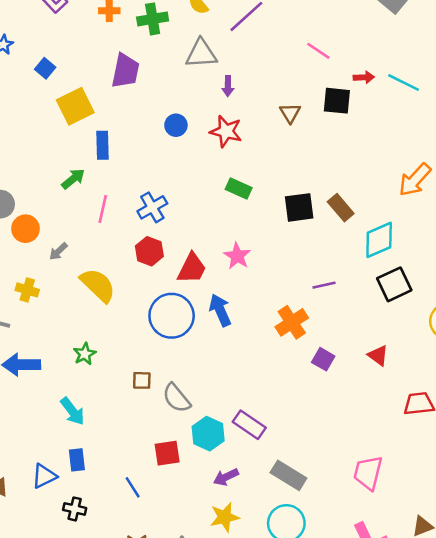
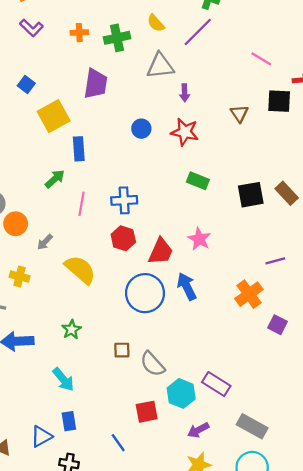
blue cross: (152, 207) -> (124, 200), turned 30

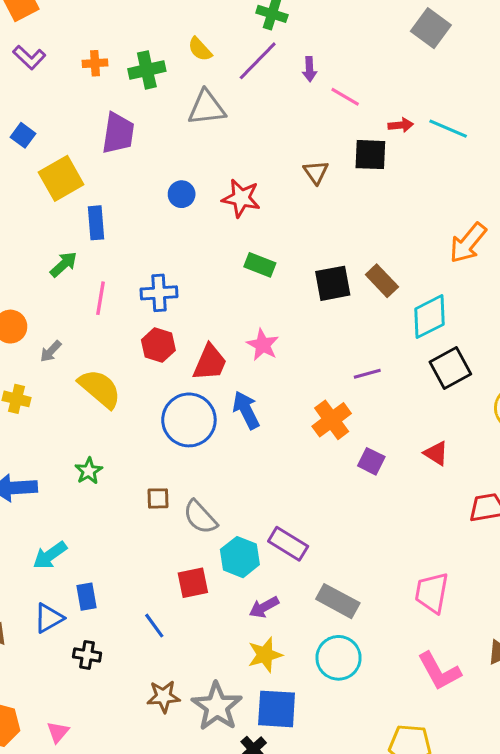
purple arrow: (185, 93) -> (310, 69), moved
cyan arrow: (63, 379) -> (50, 555), moved, turned 95

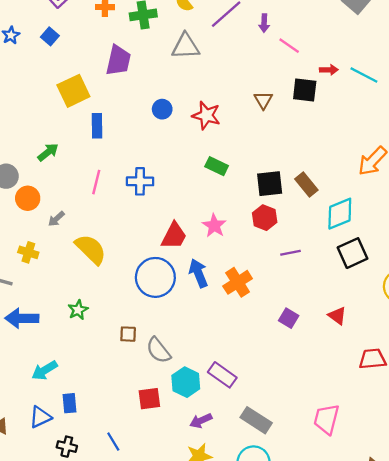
blue square: (23, 135) -> (50, 36), moved
green arrow: (64, 264) -> (48, 152), moved
red hexagon: (158, 345) -> (265, 218), moved
orange cross: (332, 420) -> (238, 282), moved
blue line: (154, 626) -> (113, 442), moved

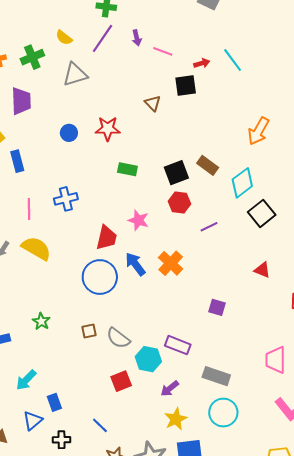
cyan line: (364, 75) -> (233, 60), turned 40
yellow semicircle: (91, 249) -> (36, 248), moved
purple square: (289, 318) -> (217, 307), moved

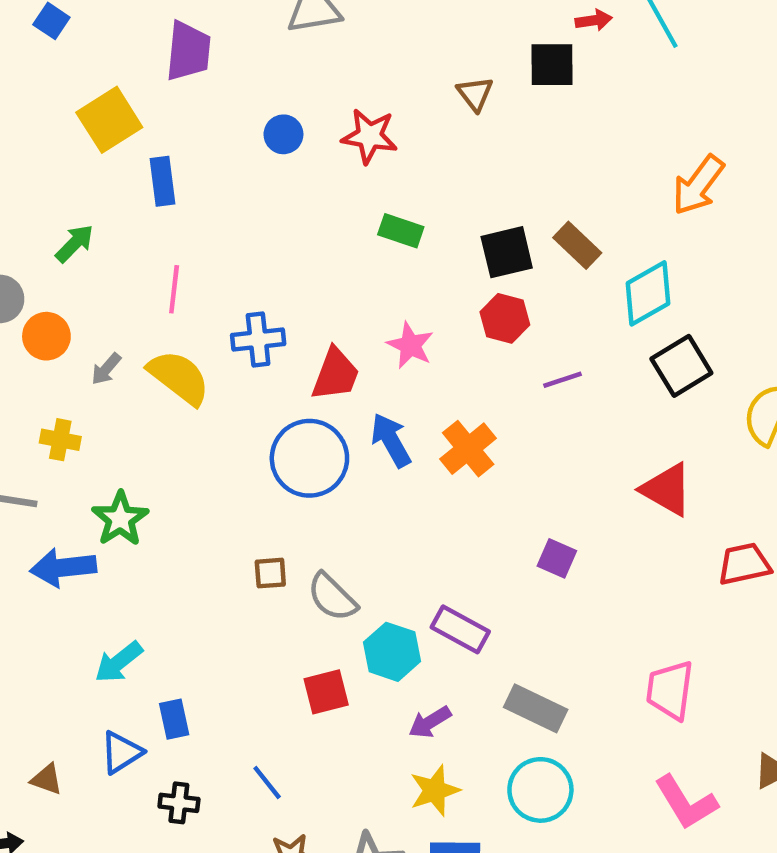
blue cross: (66, 199) -> (258, 339), moved
red triangle: (262, 270) -> (667, 489), size x1.5
green star: (41, 321) -> (120, 519), moved, size x1.4

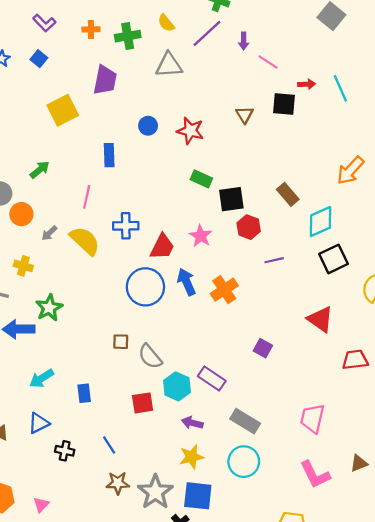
blue rectangle: (162, 181) -> (109, 155), moved
black square: (507, 252) -> (231, 199), moved
blue rectangle: (174, 719) -> (84, 393), moved
purple arrow: (430, 722) -> (192, 423), turned 40

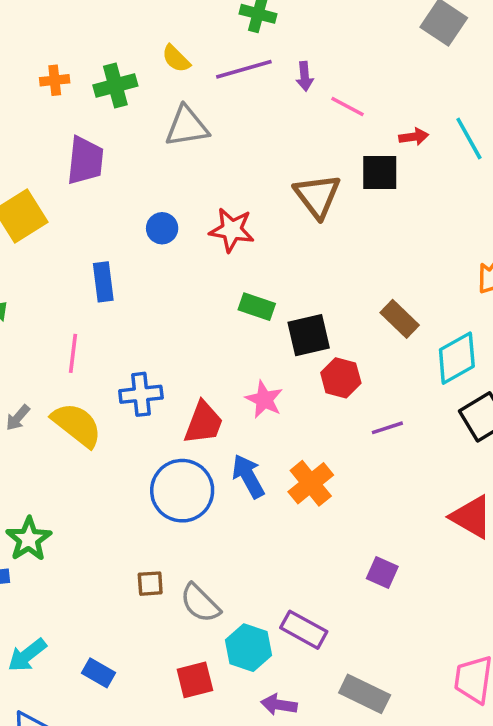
purple line: (207, 33) -> (244, 69), turned 32
brown triangle: (245, 115) -> (317, 196), size x1.6
blue rectangle: (84, 393) -> (99, 673), turned -48

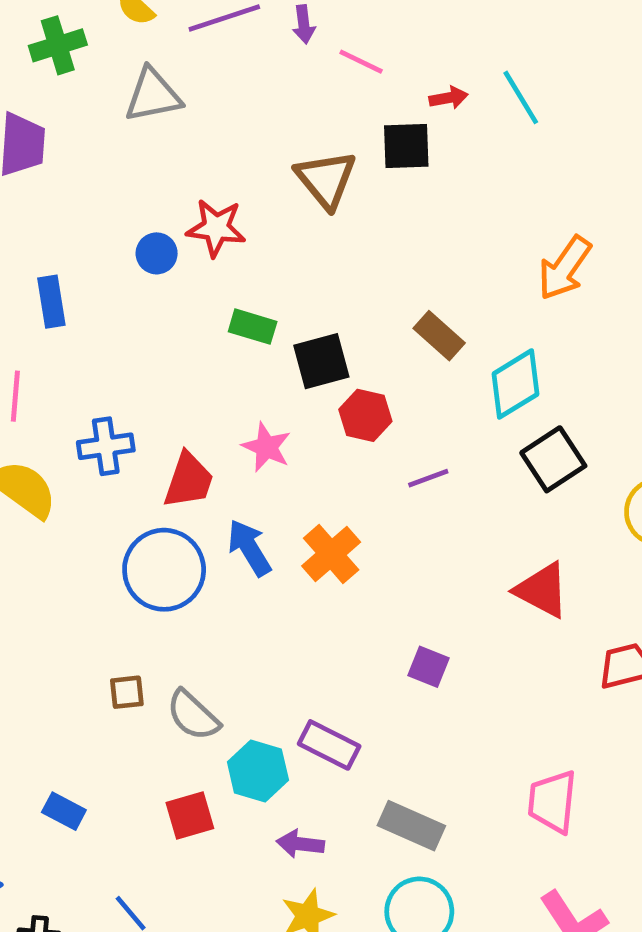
blue circle: (162, 228) -> (157, 253), moved

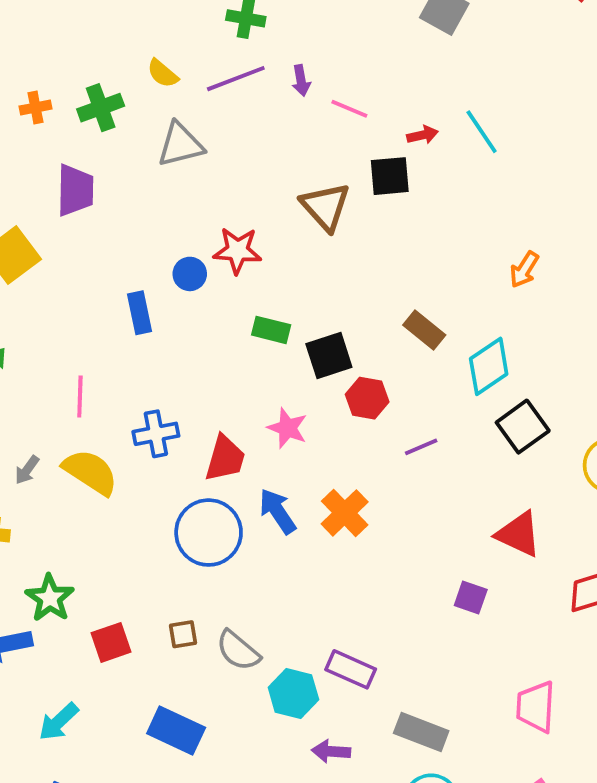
orange arrow: (565, 268) -> (524, 270), size x0.7
blue rectangle: (51, 302) -> (140, 313), moved
purple square: (429, 667) -> (471, 598), moved
blue rectangle: (64, 811) -> (176, 731), moved, size x1.6
red square: (190, 816) -> (111, 642), moved

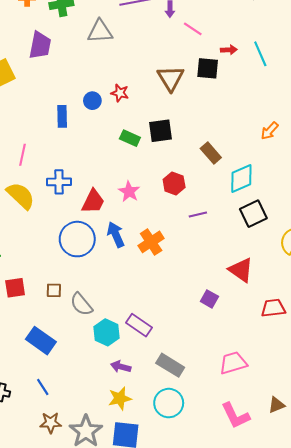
red star: (237, 251) -> (120, 93), size x0.7
black square: (329, 356) -> (160, 131), moved
pink trapezoid: (536, 707) -> (233, 363), turned 60

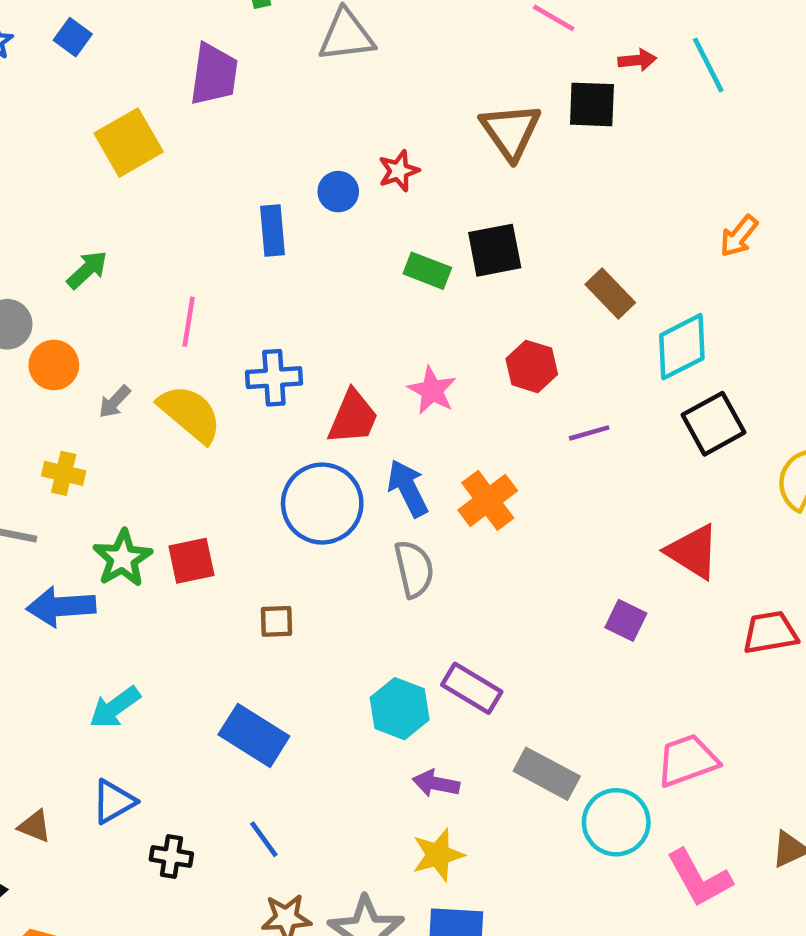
red star: (120, 93) -> (399, 171), turned -30
red square: (15, 288) -> (191, 561), moved
gray semicircle: (81, 304) -> (414, 569), moved, turned -150
cyan circle: (169, 403) -> (616, 822), moved

